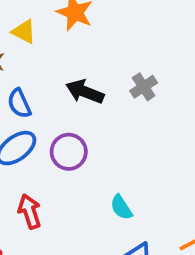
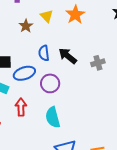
blue semicircle: (19, 103) -> (44, 53), moved
cyan semicircle: (121, 207) -> (53, 117), moved, size x1.5

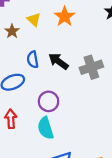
gray cross: (98, 63) -> (91, 67), size x1.5
purple circle: (50, 83) -> (49, 101), moved

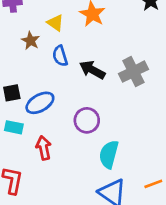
blue semicircle: (33, 60) -> (60, 56), moved
cyan semicircle: (46, 128) -> (109, 154), moved, turned 40

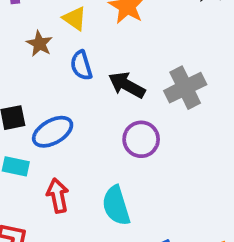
purple circle: (87, 120) -> (141, 139), moved
cyan semicircle: (109, 154) -> (116, 206), moved, turned -32

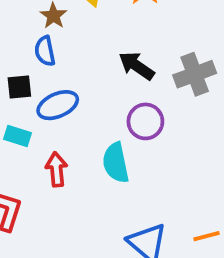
blue semicircle: (81, 65) -> (45, 51), moved
cyan semicircle: (116, 206) -> (116, 163), moved

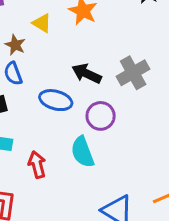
blue ellipse: (58, 105) -> (56, 100), moved, turned 48

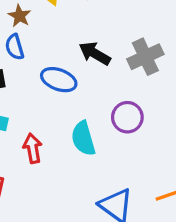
purple circle: (101, 116) -> (127, 117), moved

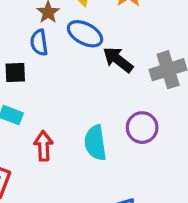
blue ellipse: (59, 80) -> (85, 34), moved

